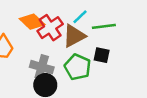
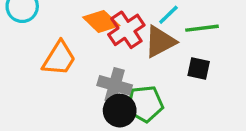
green pentagon: (78, 67) -> (145, 104), moved, turned -30

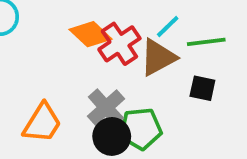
orange trapezoid: (59, 58) -> (42, 123), moved
gray cross: (115, 85) -> (106, 108), turned 32

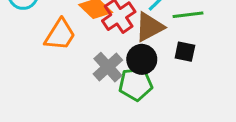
orange trapezoid: (42, 123) -> (60, 35), moved
black circle: (112, 136) -> (142, 59), moved

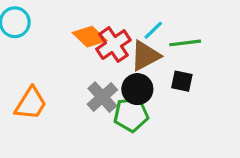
orange trapezoid: (60, 35) -> (31, 103), moved

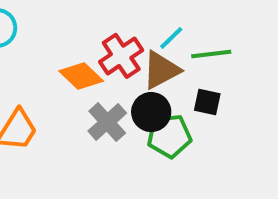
orange diamond: (90, 37) -> (81, 76), moved
green pentagon: (131, 115) -> (169, 136), moved

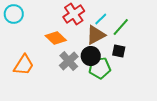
green line: (211, 54) -> (121, 27), turned -42
red cross: (121, 56) -> (74, 14), moved

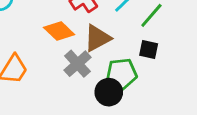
brown triangle: (96, 35) -> (97, 38), moved
black circle: (91, 56) -> (109, 92), moved

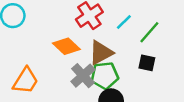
green pentagon: (122, 74) -> (105, 76), moved

